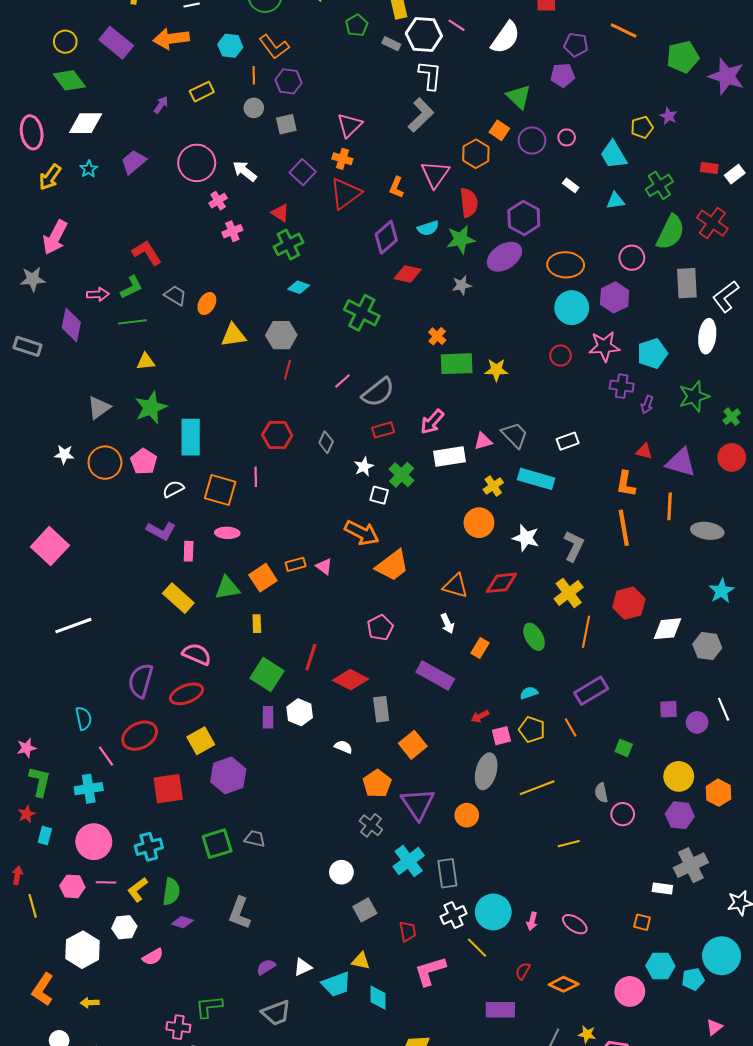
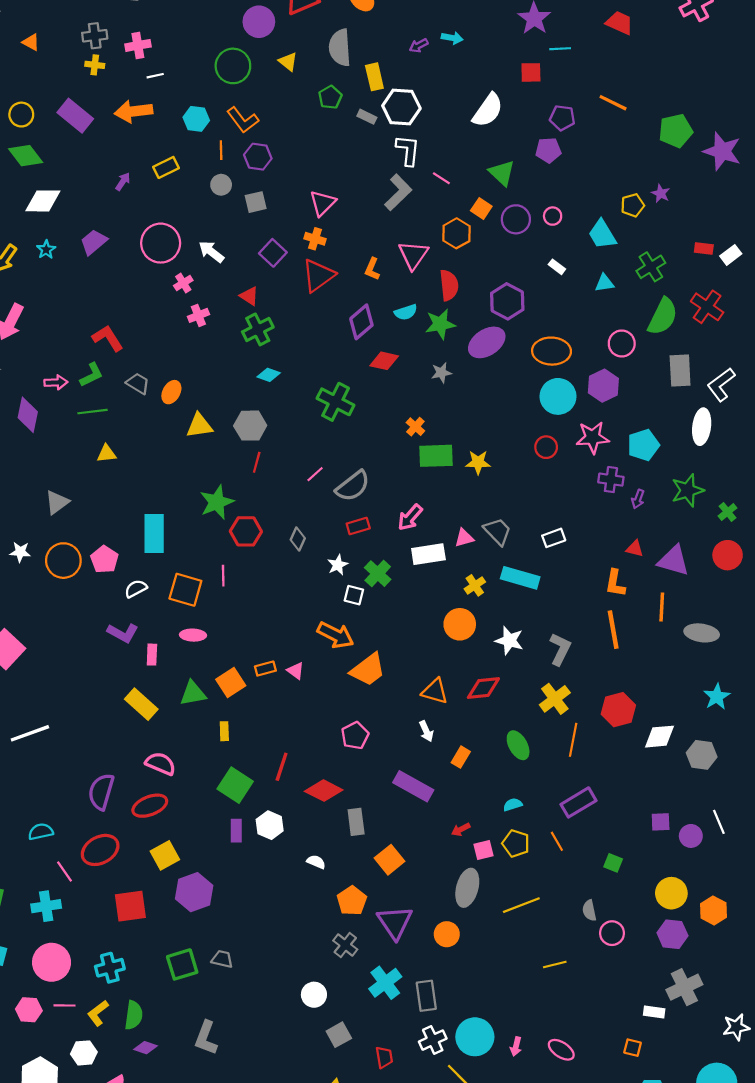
pink line: (457, 25) -> (441, 178), moved
green star: (151, 408) -> (217, 502), moved
cyan semicircle: (84, 718) -> (41, 832), turned -90

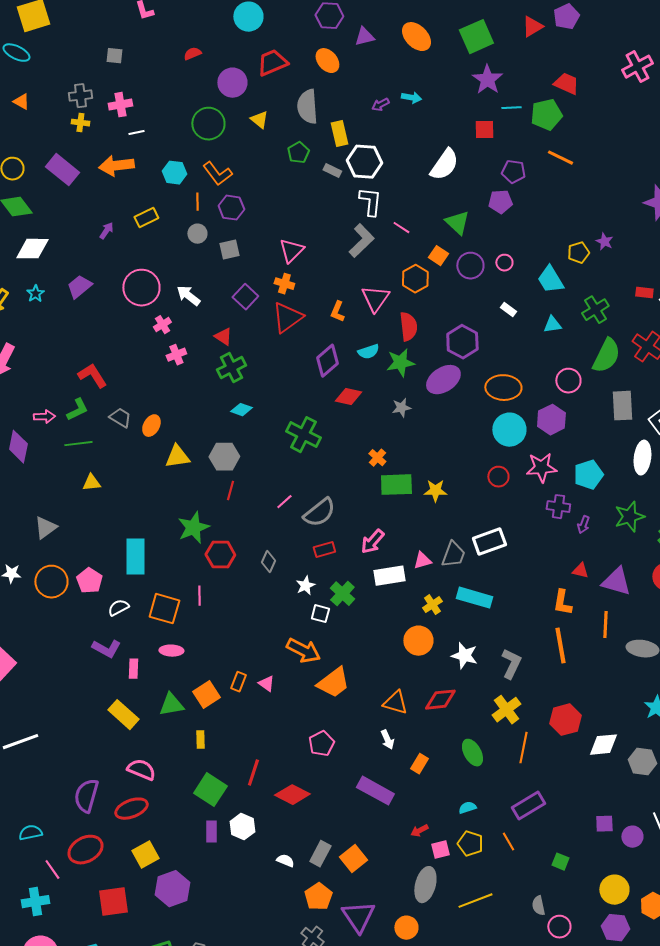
green pentagon: (676, 131) -> (546, 115), moved
gray trapezoid: (498, 531) -> (453, 555), turned 64
white rectangle: (554, 538) -> (489, 542), moved, size x1.5
orange rectangle: (265, 669) -> (238, 682), turned -54
gray rectangle: (356, 822) -> (320, 854), moved, turned 35

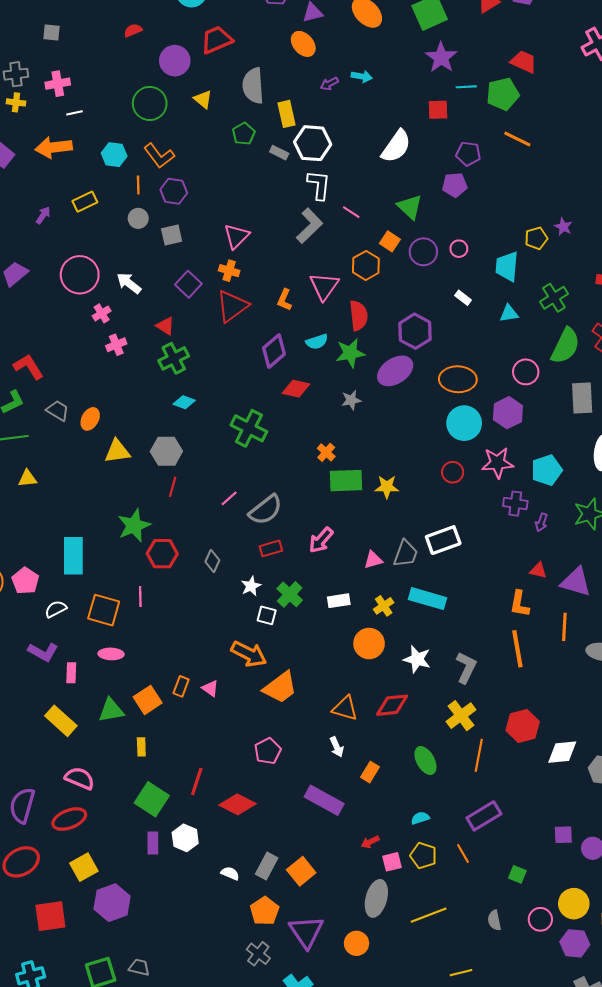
orange ellipse: (327, 61) -> (303, 44), moved
cyan trapezoid: (550, 280) -> (507, 266), turned 36
white rectangle: (389, 576) -> (339, 601), moved, size x0.7
pink circle: (559, 927) -> (540, 919), moved

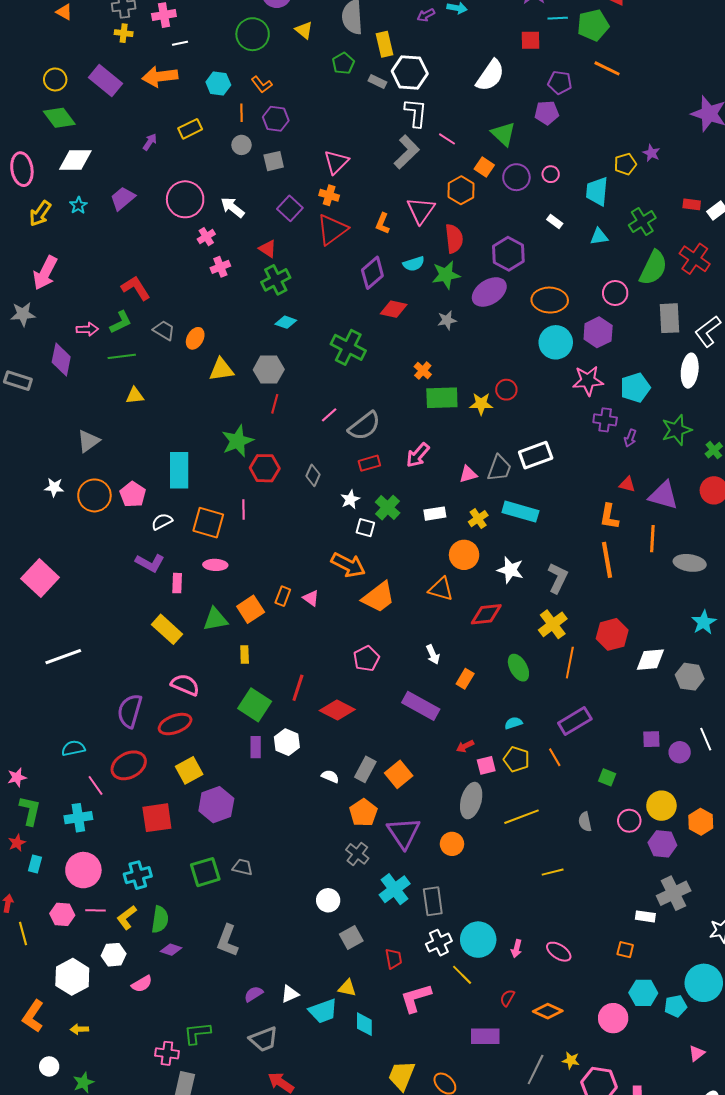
orange L-shape: (159, 156) -> (262, 85), size x0.7
red circle: (453, 472) -> (506, 390), moved
orange triangle: (345, 708) -> (441, 589), moved

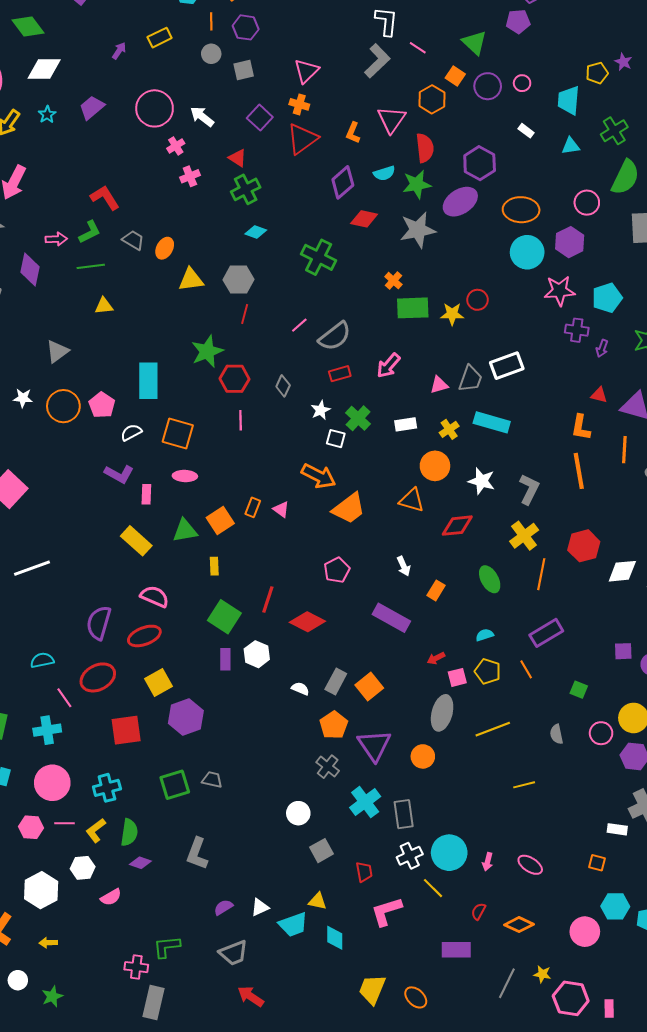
gray star: (447, 320) -> (418, 230), size x1.8
pink line: (244, 510) -> (241, 420), moved

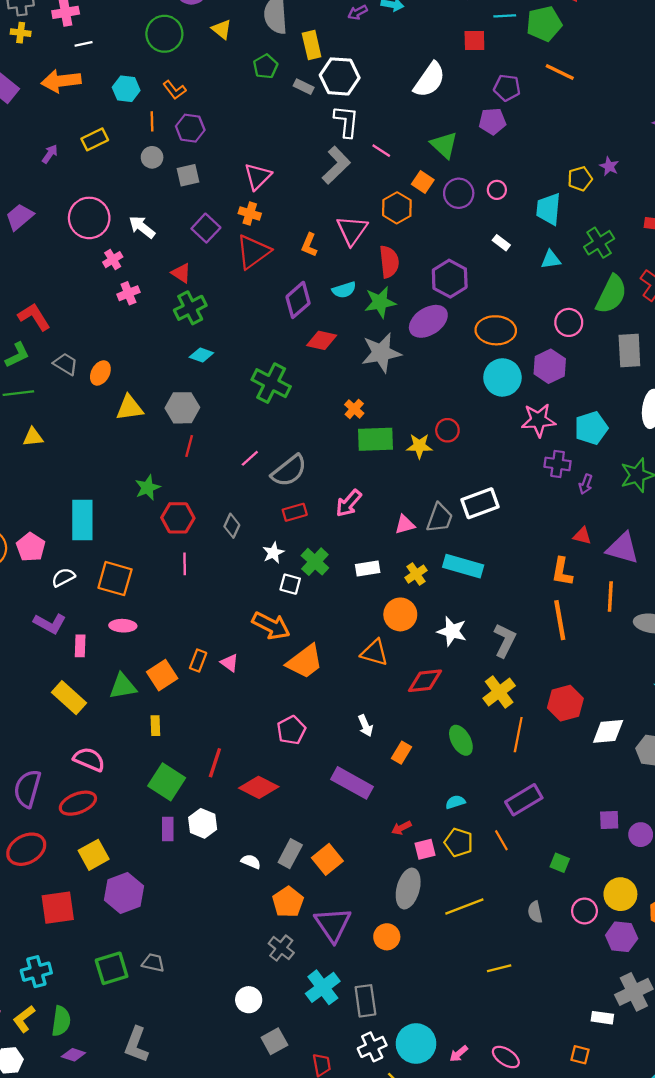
green star: (207, 351) -> (148, 488), size x0.7
pink arrow: (488, 862) -> (459, 1054), turned 36

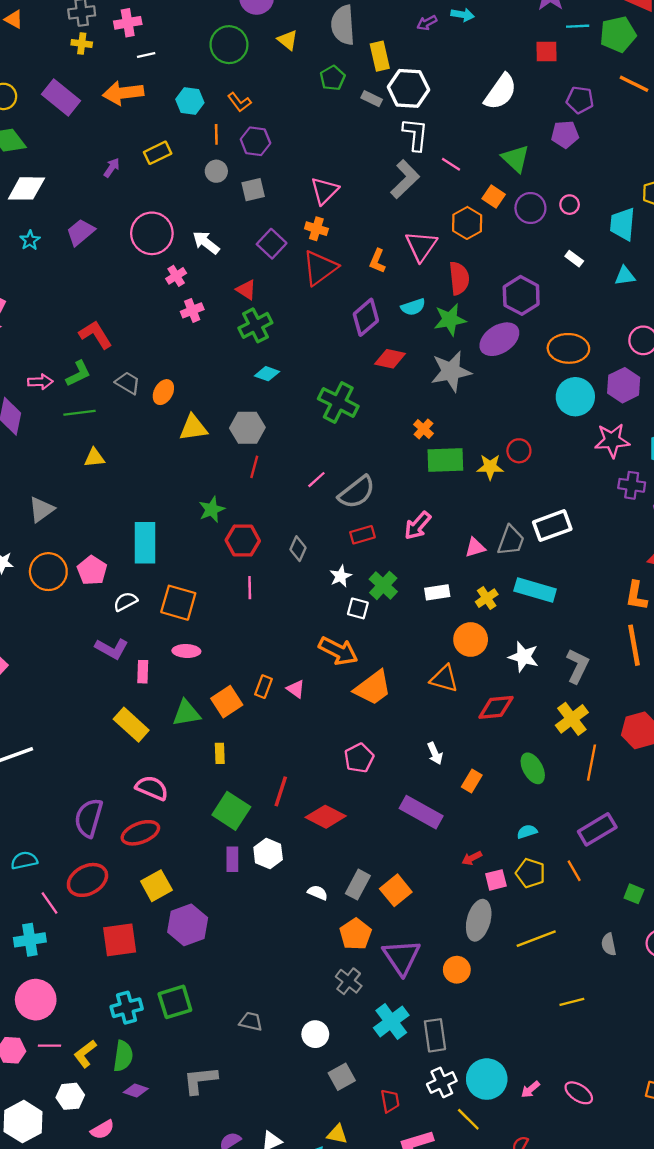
gray trapezoid: (153, 963) -> (251, 1021), moved
cyan cross: (36, 972) -> (127, 1008), moved
gray L-shape: (136, 1045) -> (200, 1080), turned 63

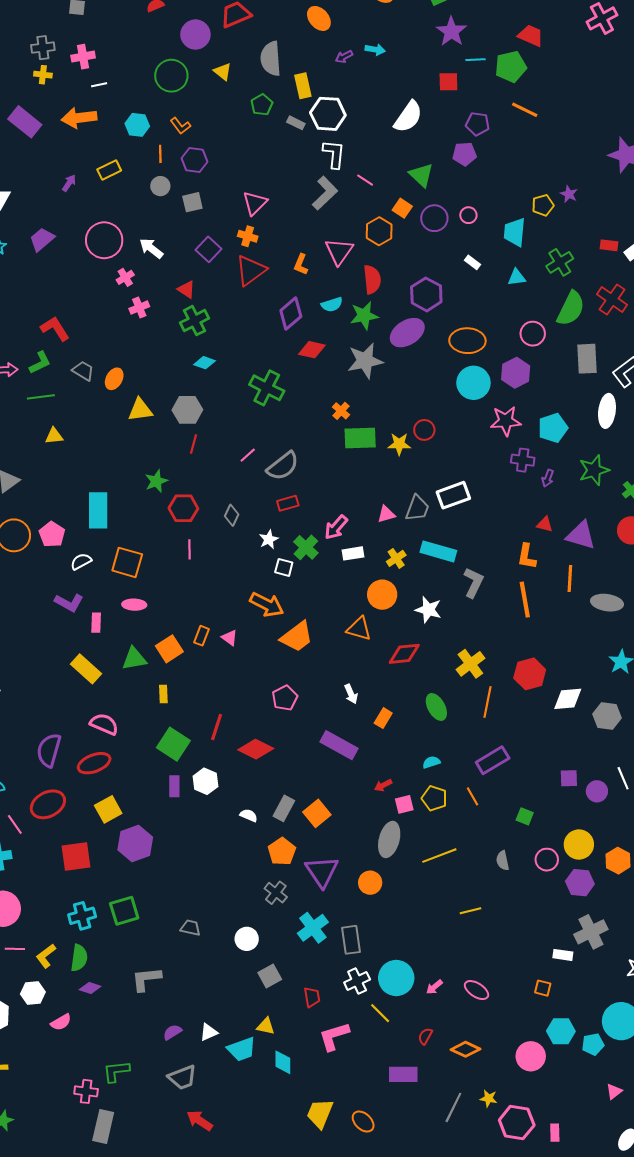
pink arrow: (418, 526) -> (336, 527), moved
gray L-shape: (578, 666) -> (473, 583), moved

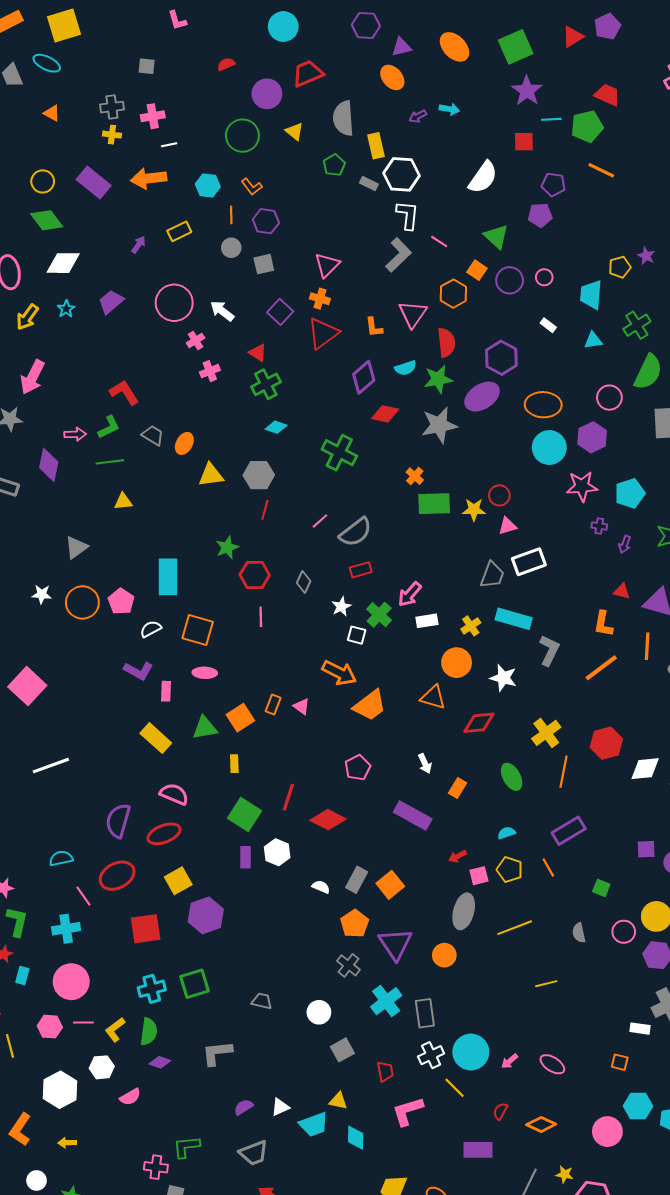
orange L-shape: (301, 264) -> (374, 327), turned -30
purple cross: (523, 460) -> (599, 526), size x0.7
pink triangle: (386, 514) -> (508, 526), moved
orange line: (525, 600) -> (601, 668), turned 63

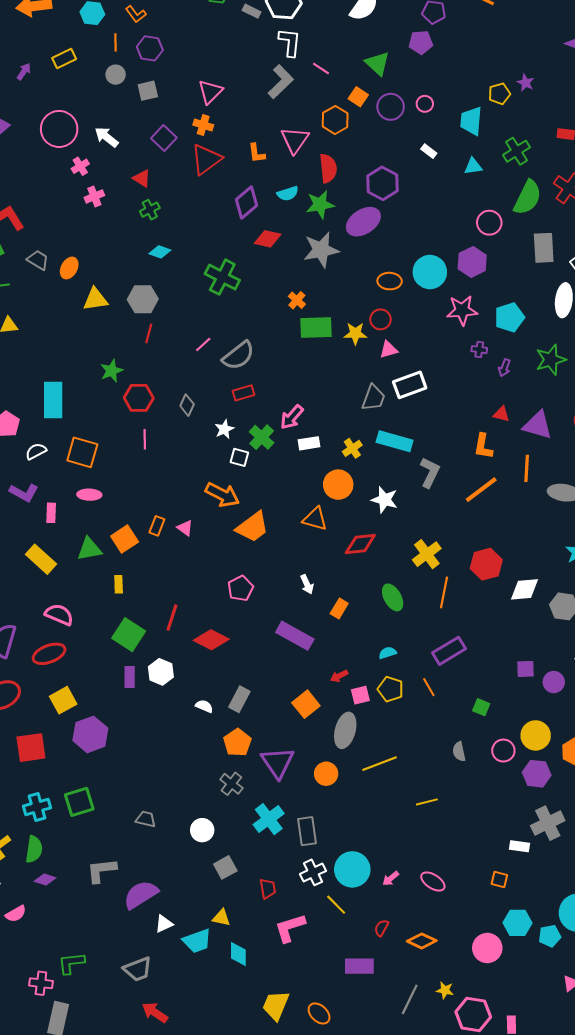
green cross: (266, 384) -> (150, 210), size x0.7
orange ellipse: (543, 405) -> (390, 281), moved, size x0.7
orange square: (390, 885) -> (306, 704), moved
yellow line: (515, 928) -> (379, 764), moved
purple semicircle: (243, 1107) -> (141, 895), moved, size x1.8

